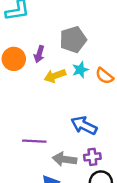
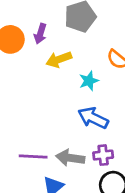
cyan star: (80, 70) -> (89, 81), moved
purple line: (34, 141) -> (33, 156), moved

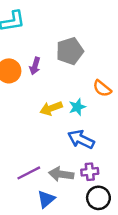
yellow arrow: (59, 59) -> (51, 108), moved
purple line: (33, 156) -> (29, 173), turned -30

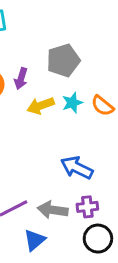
cyan star: (77, 107) -> (72, 103), moved
yellow arrow: (51, 108) -> (41, 106), moved

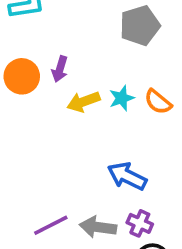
gray pentagon: (63, 60) -> (140, 26), moved
purple cross: (87, 207) -> (140, 223), turned 30

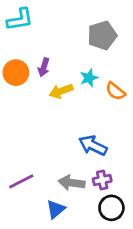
cyan star: (122, 98) -> (89, 78), moved
purple cross: (140, 223) -> (102, 180), turned -36
purple line: (51, 225) -> (21, 181), moved

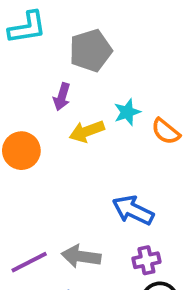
gray pentagon: (102, 35) -> (91, 51), moved
orange circle: (16, 73) -> (21, 151), moved
gray arrow: (72, 183) -> (81, 256), moved

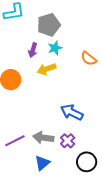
cyan star: (127, 112) -> (55, 48), moved
orange semicircle: (166, 131) -> (89, 59), moved
purple cross: (146, 260) -> (68, 141), moved, turned -32

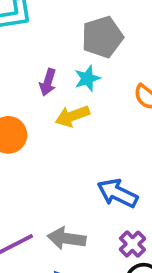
gray pentagon: (49, 25) -> (102, 37), moved
purple cross: (68, 141) -> (132, 244), moved

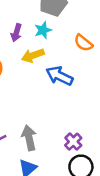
blue arrow: (117, 193) -> (59, 76), moved
gray arrow: (67, 238) -> (29, 138), turned 70

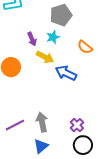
purple arrow: (16, 33) -> (32, 39), turned -40
yellow arrow: (33, 56) -> (45, 57), turned -132

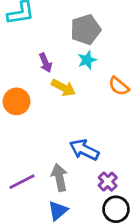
cyan star: (53, 37) -> (87, 60), moved
orange semicircle: (85, 47) -> (119, 86), moved
blue arrow: (66, 73) -> (84, 150), moved

